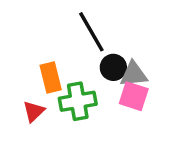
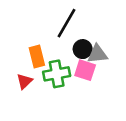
black line: (91, 32) -> (67, 23), turned 60
pink square: (134, 96) -> (85, 70), moved

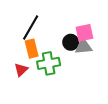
black line: (67, 23) -> (31, 27), moved
pink square: (85, 70) -> (84, 33), moved, turned -30

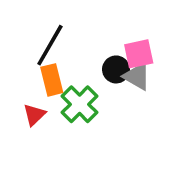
gray triangle: (83, 46) -> (137, 76), turned 36
green cross: (49, 63) -> (80, 104), turned -35

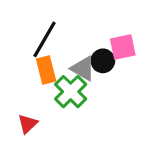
gray triangle: (137, 76) -> (83, 69), moved
red triangle: (34, 115) -> (28, 124), moved

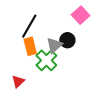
pink square: (123, 47) -> (81, 15), moved, turned -30
gray triangle: (83, 69) -> (54, 45), turned 48

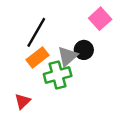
orange rectangle: (30, 46) -> (38, 57), turned 66
green cross: (46, 60) -> (58, 75), turned 30

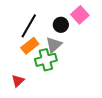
black circle: (84, 50) -> (61, 25), moved

